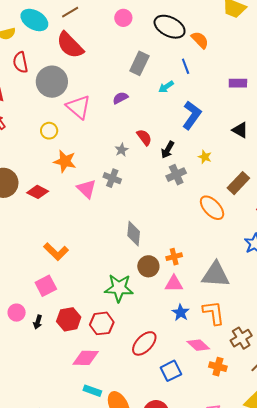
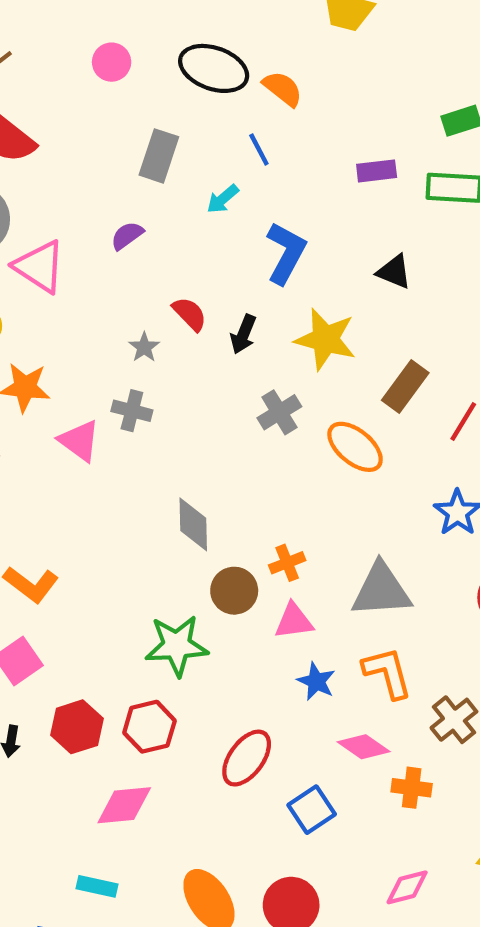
yellow star: (205, 157) -> (325, 339), size x2.0
gray cross: (176, 175) -> (279, 412), moved
cyan rectangle: (92, 391) -> (97, 886), moved

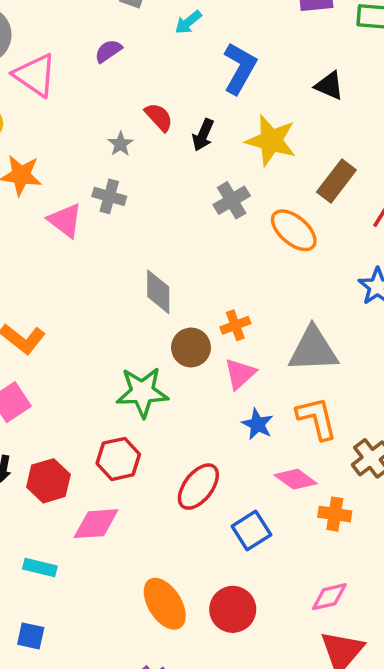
pink triangle: (294, 621) -> (240, 374), turned -36
red hexagon: (77, 727) -> (48, 481), moved
cyan rectangle: (97, 886) -> (40, 567), moved

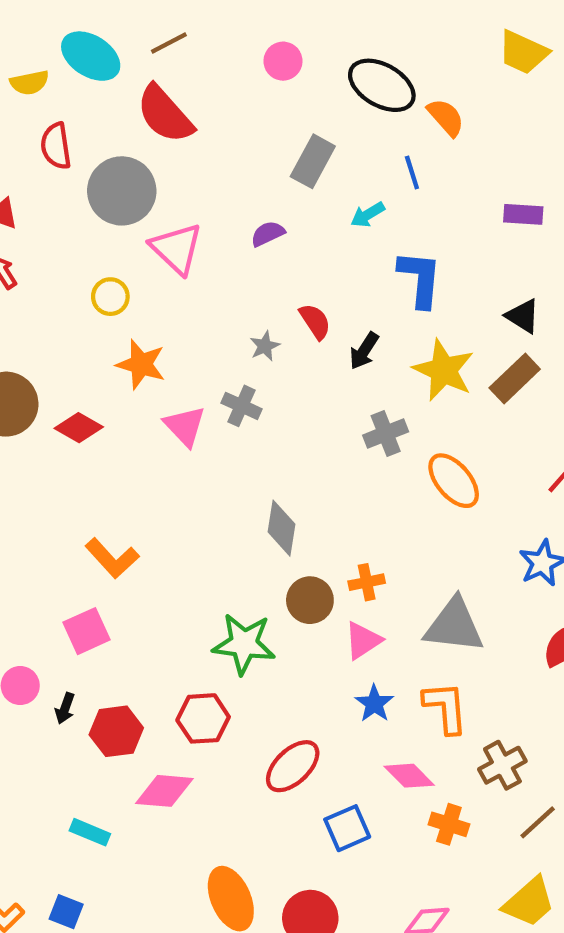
blue L-shape: (240, 68) -> (420, 279), turned -33
brown rectangle: (336, 181) -> (515, 379), moved

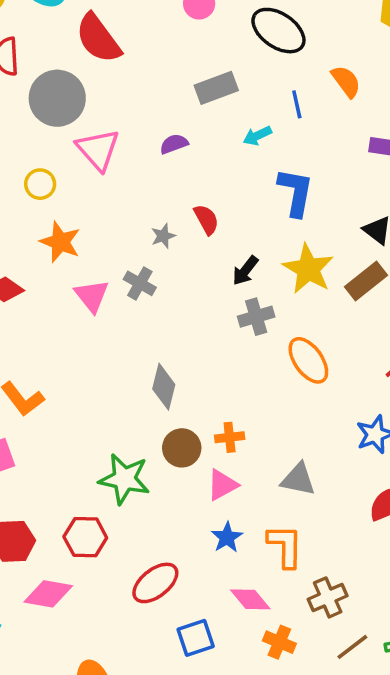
orange semicircle: (446, 117) -> (346, 81), moved
gray rectangle: (313, 161) -> (216, 88), turned 36
black arrow: (364, 351) -> (245, 271), moved
gray triangle: (454, 626) -> (298, 479), size x0.7

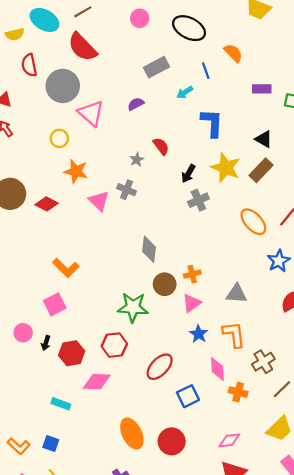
orange ellipse: (308, 360) -> (253, 222), moved
pink diamond: (250, 599) -> (217, 369), turned 45

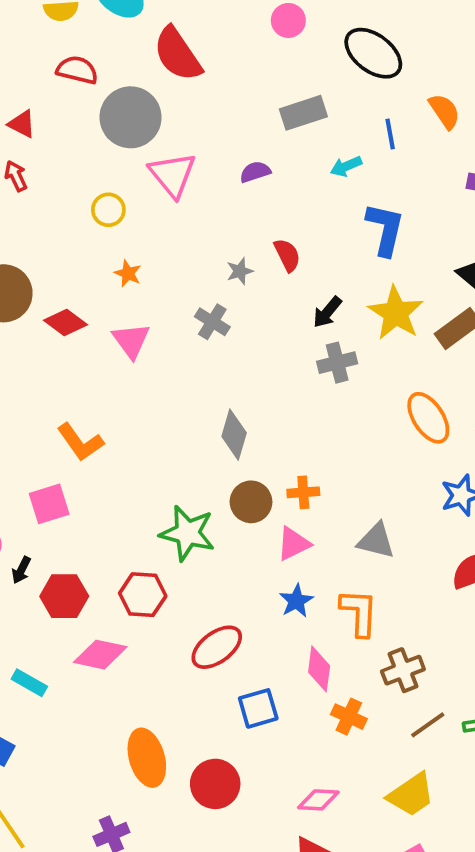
red semicircle: (29, 65) -> (77, 70), turned 105
orange star: (76, 171) -> (128, 273), size x0.6
pink triangle: (99, 201) -> (131, 340), moved

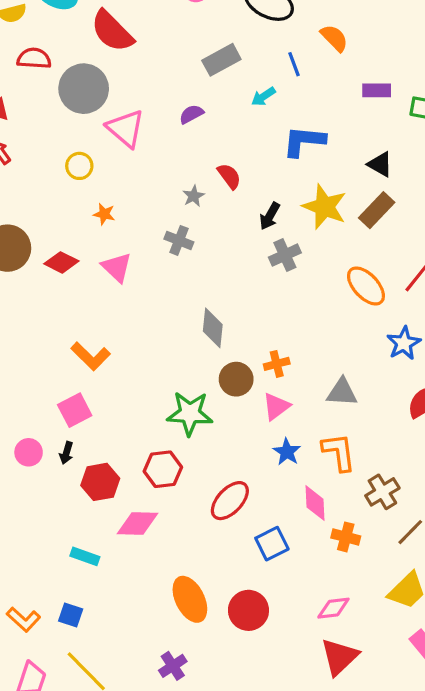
blue L-shape: (385, 229) -> (304, 141), turned -87
black arrow: (21, 570) -> (66, 453), moved

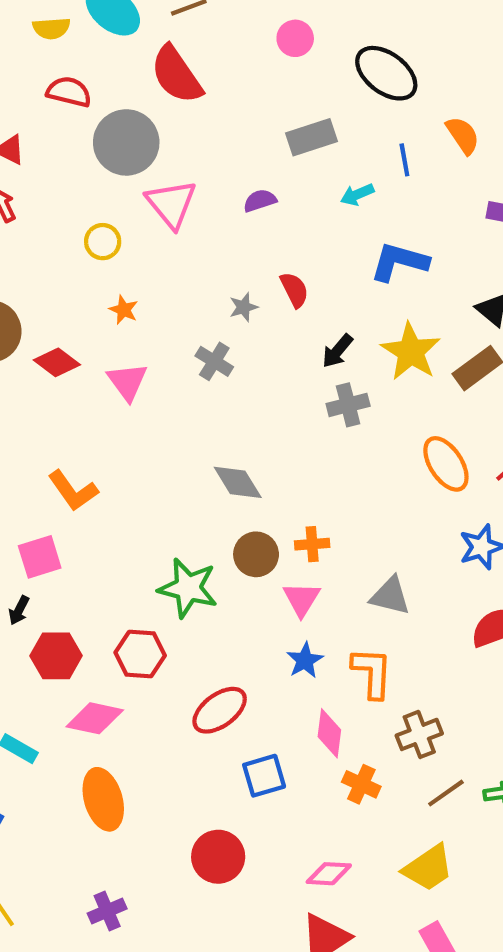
gray diamond: (213, 328) -> (238, 482), turned -48
pink triangle: (276, 406) -> (302, 599), turned -32
orange ellipse: (190, 599) -> (103, 799), moved

